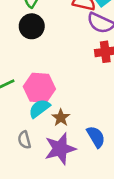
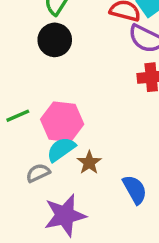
gray semicircle: (24, 140) -> (38, 173), moved, turned 78
purple star: (60, 149) -> (65, 215), moved

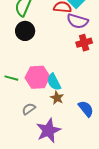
green line: (18, 116) -> (11, 78), turned 48
cyan semicircle: (61, 149) -> (54, 82), moved, turned -72

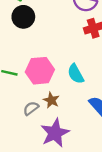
cyan semicircle: (54, 82) -> (76, 74), moved
brown star: (57, 98) -> (51, 100), moved

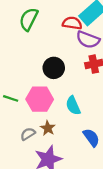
black circle: (23, 17) -> (54, 68), moved

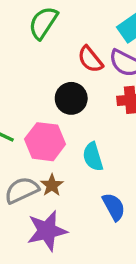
red semicircle: (72, 23) -> (90, 59), moved, turned -144
gray semicircle: (28, 134) -> (22, 190), size x1.5

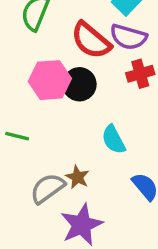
red semicircle: (90, 59) -> (91, 40), size x1.4
pink hexagon: (45, 142) -> (50, 80), moved

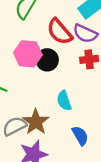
brown star: (77, 177) -> (36, 122), size x1.6

